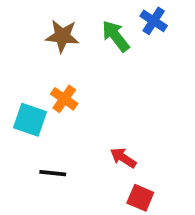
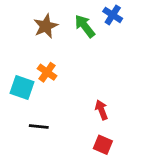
brown star: (62, 36) -> (46, 26), turned -30
red arrow: (123, 158) -> (101, 110), moved, turned 36

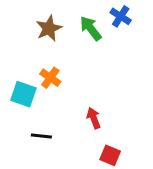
red arrow: (101, 110) -> (94, 118), moved

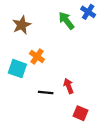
brown star: (49, 28) -> (22, 25), moved
black line: (41, 136) -> (46, 92), moved

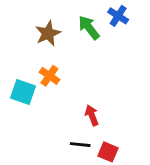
brown star: (22, 25) -> (48, 33), moved
black line: (46, 92) -> (80, 145), moved

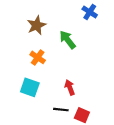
green arrow: (89, 28) -> (68, 40), moved
cyan square: (23, 92) -> (30, 87), moved

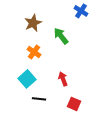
cyan square: (30, 87) -> (27, 79), turned 30
black line: (61, 110) -> (39, 99), moved

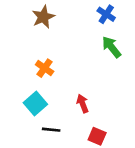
brown star: (33, 23) -> (43, 17), moved
green arrow: (61, 36) -> (111, 47), moved

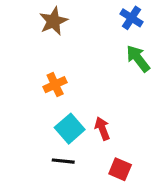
orange cross: (45, 68) -> (55, 85), turned 30
cyan square: (35, 103) -> (70, 129), moved

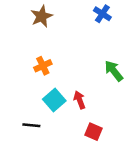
green arrow: (138, 59) -> (114, 71), moved
black line: (63, 161) -> (31, 125), moved

